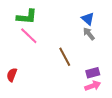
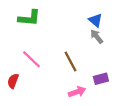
pink line: (29, 36) -> (31, 59), moved
pink arrow: (93, 86) -> (77, 92), moved

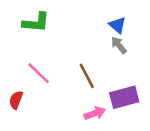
purple rectangle: (101, 79) -> (124, 97), size x1.5

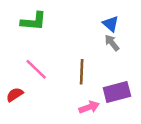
brown line: (87, 76) -> (82, 72), turned 30
red semicircle: (16, 100) -> (15, 95), turned 36

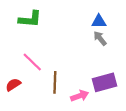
blue triangle: (111, 24) -> (99, 21), turned -42
brown line: (82, 72) -> (55, 82), moved

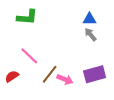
brown line: (55, 82) -> (50, 74), turned 36
pink arrow: (80, 96) -> (65, 79), moved, turned 42

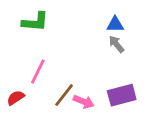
pink line: (29, 56) -> (38, 72), turned 72

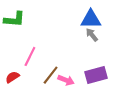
green L-shape: (35, 22) -> (14, 19), moved
blue triangle: (115, 24) -> (91, 19), size x1.5

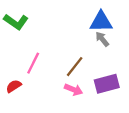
green L-shape: (14, 19) -> (16, 22), turned 30
brown line: (51, 75) -> (75, 67), moved

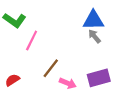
pink line: (33, 63) -> (32, 41), moved
brown line: (75, 67) -> (51, 68), moved

